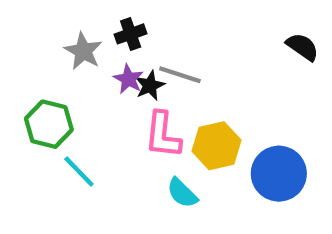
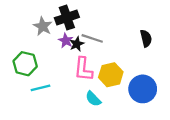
black cross: (131, 34) -> (67, 18), size x1.5
black semicircle: (302, 47) -> (146, 38), moved, turned 42
cyan line: (79, 171) -> (40, 88), turned -60

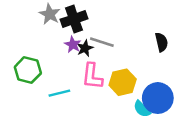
gray star: (43, 26) -> (50, 14), moved
cyan line: (40, 88) -> (59, 93), moved
cyan semicircle: (93, 99) -> (142, 109), moved

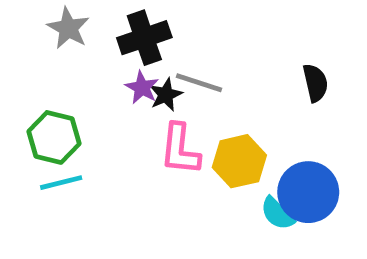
gray star: (50, 14) -> (68, 28), moved
cyan line: (59, 93) -> (61, 183), moved

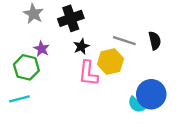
gray line: (199, 83) -> (124, 41), moved
purple star: (142, 88) -> (42, 49), moved
yellow hexagon: (239, 161) -> (110, 62), moved
cyan line: (61, 183) -> (19, 99), moved

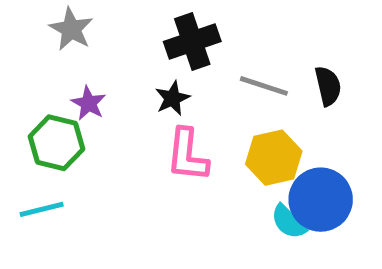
black cross: (71, 18) -> (192, 42), moved
yellow hexagon: (110, 62) -> (274, 158), moved

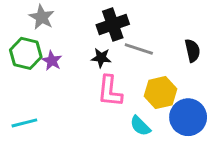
gray line: (264, 86) -> (139, 49), moved
black star: (172, 98) -> (101, 58), turned 30
green hexagon: (56, 143) -> (26, 53), moved
cyan semicircle: (289, 222) -> (140, 126), moved

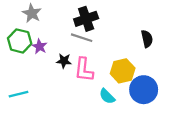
gray line: (139, 49) -> (82, 38), moved
black star: (101, 58) -> (64, 61), moved

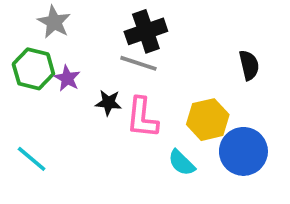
cyan line: (19, 94) -> (32, 159), turned 54

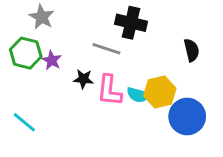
black cross: (146, 31) -> (131, 23), moved, turned 32
cyan semicircle: (182, 163) -> (138, 95), moved, turned -30

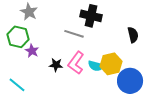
purple star: (52, 60) -> (32, 51), moved
black star: (83, 79) -> (56, 65), moved
pink L-shape: (109, 91) -> (76, 63), turned 30

